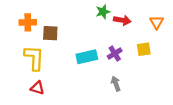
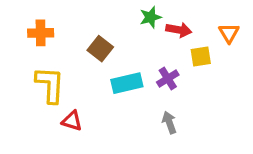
brown square: (50, 33) -> (100, 49), moved, turned 35
yellow square: (144, 49) -> (201, 57), moved
red triangle: (37, 88) -> (72, 121), moved

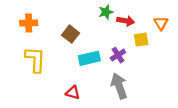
red triangle: (72, 121) -> (73, 93), moved
gray arrow: (169, 122) -> (119, 86), size x1.6

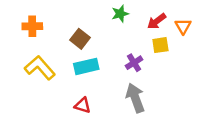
red arrow: (126, 21) -> (157, 21), moved, turned 133
cyan rectangle: (89, 58) -> (86, 66), moved
yellow L-shape: (35, 59) -> (40, 68), turned -44

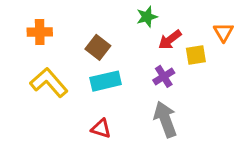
red arrow: (157, 21) -> (170, 40), moved

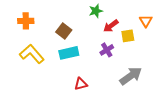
gray arrow: (165, 119) -> (131, 76), moved, turned 75
red triangle: (101, 129) -> (81, 84), moved, turned -32

